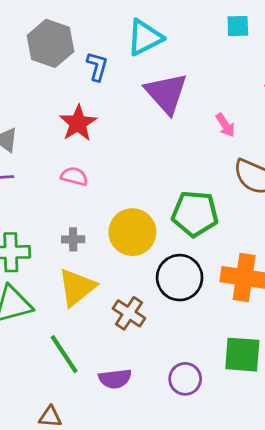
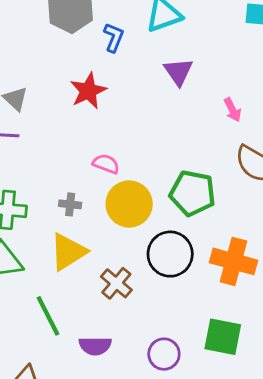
purple triangle: (166, 93) -> (178, 72), size x0.7
pink semicircle: (74, 176) -> (106, 164), moved

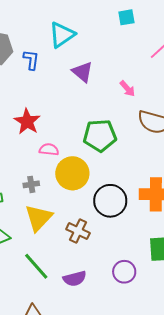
red star: (88, 91) -> (27, 122), moved
green pentagon: (193, 193) -> (100, 135), moved

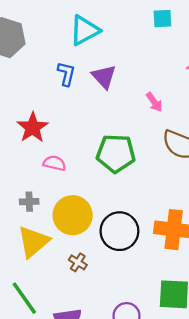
blue L-shape: (31, 60) -> (66, 74), moved
yellow circle: (72, 173) -> (73, 215), moved
brown cross: (78, 231) -> (78, 262), size x0.7

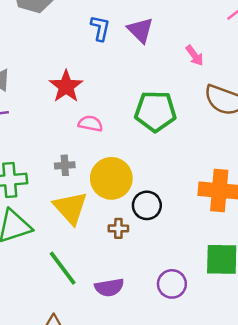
black circle: (119, 231) -> (147, 205), moved, size x0.7
yellow triangle: (33, 242) -> (70, 208), turned -30
brown cross: (78, 262) -> (118, 228), turned -30

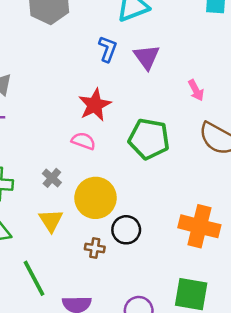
red star: (66, 86) -> (95, 105), moved
gray cross: (65, 165) -> (52, 178), turned 36
yellow triangle: (70, 208) -> (51, 220), size x0.7

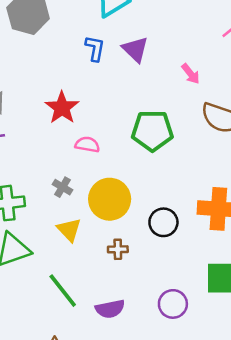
red star: (95, 105) -> (62, 108), moved
black circle: (126, 230) -> (163, 222), moved

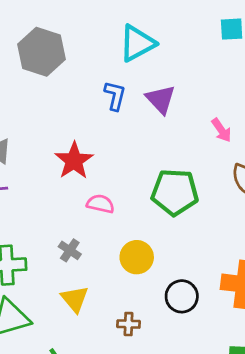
yellow circle: (110, 199) -> (137, 257), moved, size x0.7

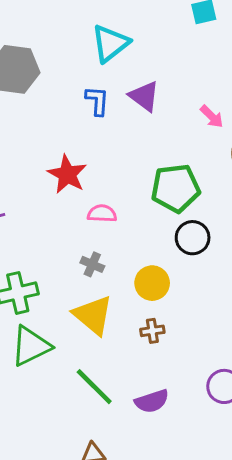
gray cross: (70, 250) -> (92, 264), moved
yellow circle: (137, 257) -> (152, 283), moved
black circle: (182, 296) -> (193, 238), moved
yellow triangle: (75, 299) -> (93, 315), size x1.4

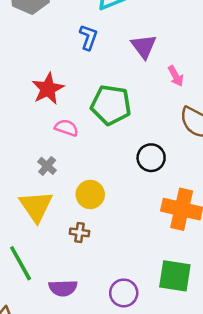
purple triangle: (144, 96) -> (144, 46), moved
green pentagon: (176, 188) -> (111, 105), moved
black circle: (193, 238) -> (151, 158), moved

